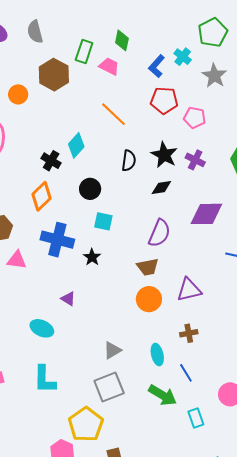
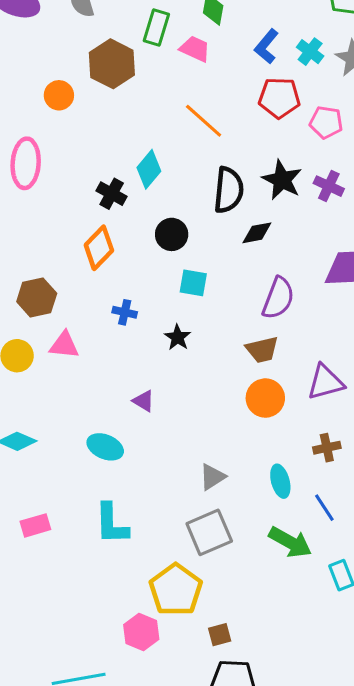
cyan cross: (183, 57) -> (310, 52), moved
black semicircle: (129, 161) -> (229, 190), size x1.4
black diamond: (161, 188) -> (257, 233), moved
blue cross: (57, 240) -> (125, 312), size x0.5

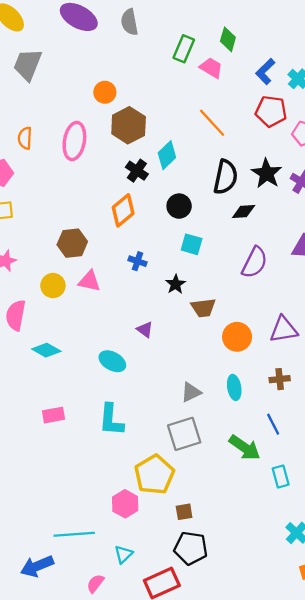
brown hexagon: (112, 64) -> (129, 125), moved
brown trapezoid: (262, 350) -> (203, 308), moved
cyan ellipse: (280, 481) -> (234, 387), moved

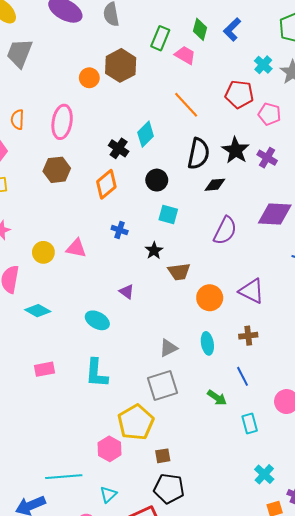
blue L-shape: (265, 72) -> (232, 29), moved
brown hexagon: (129, 125) -> (121, 65), moved
brown hexagon: (72, 243) -> (57, 170), moved
purple triangle: (284, 330) -> (252, 291), turned 36
green arrow: (245, 448) -> (217, 398), size x0.7

